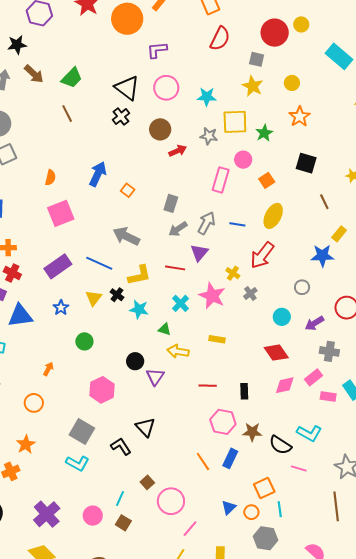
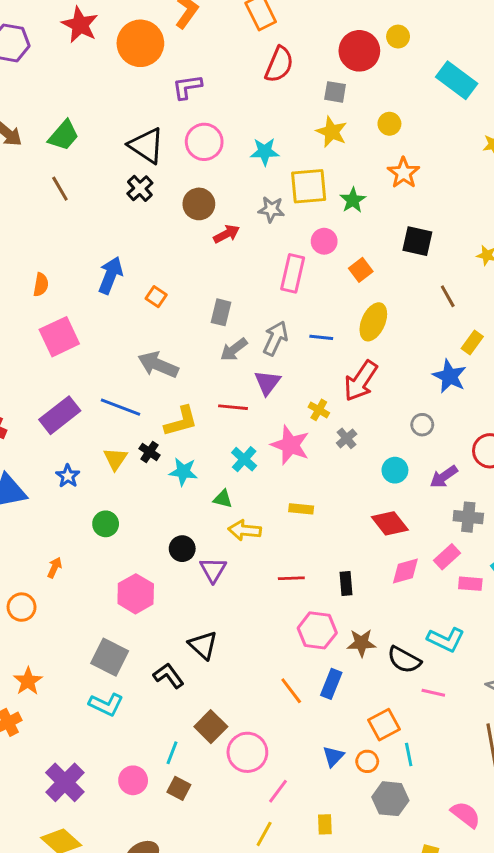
blue star: (322, 256) -> (450, 376), turned 30
orange circle: (34, 403) -> (22, 607), moved
brown square: (147, 482) -> (211, 727), size x1.5

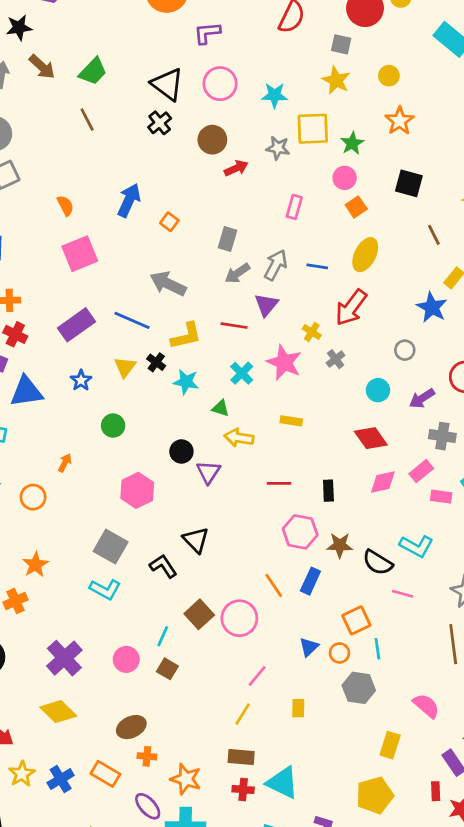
pink circle: (324, 241) -> (345, 178), moved
pink rectangle: (293, 273) -> (294, 207), size x0.7
orange semicircle: (41, 285) -> (65, 206), turned -40
pink circle: (247, 752) -> (239, 618), moved

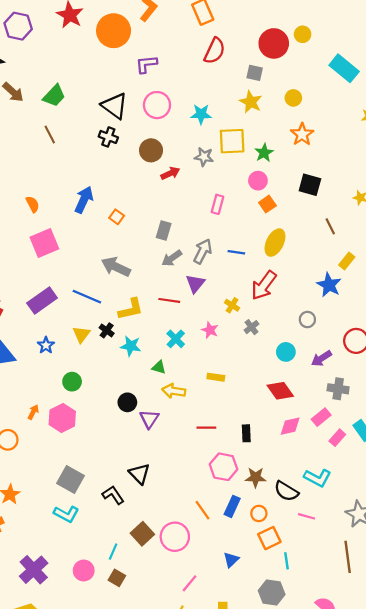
black cross: (160, 123) -> (108, 137), turned -30
pink star: (284, 363) -> (210, 330), size x0.6
pink hexagon: (137, 490) -> (62, 418), moved
pink rectangle: (441, 497) -> (337, 438), turned -56
orange circle: (339, 653) -> (259, 513), moved

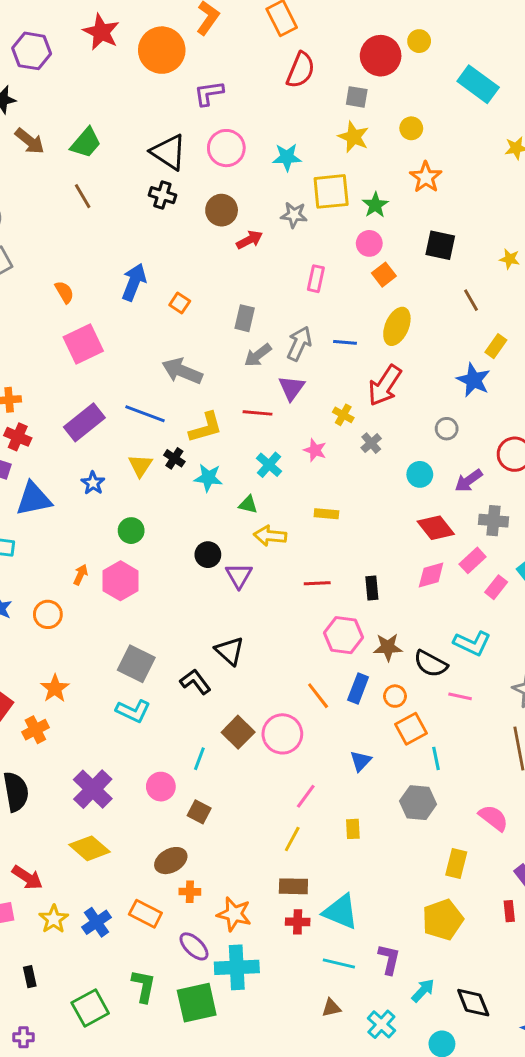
red diamond: (280, 391) -> (436, 528), moved
brown square: (117, 578) -> (199, 812), moved

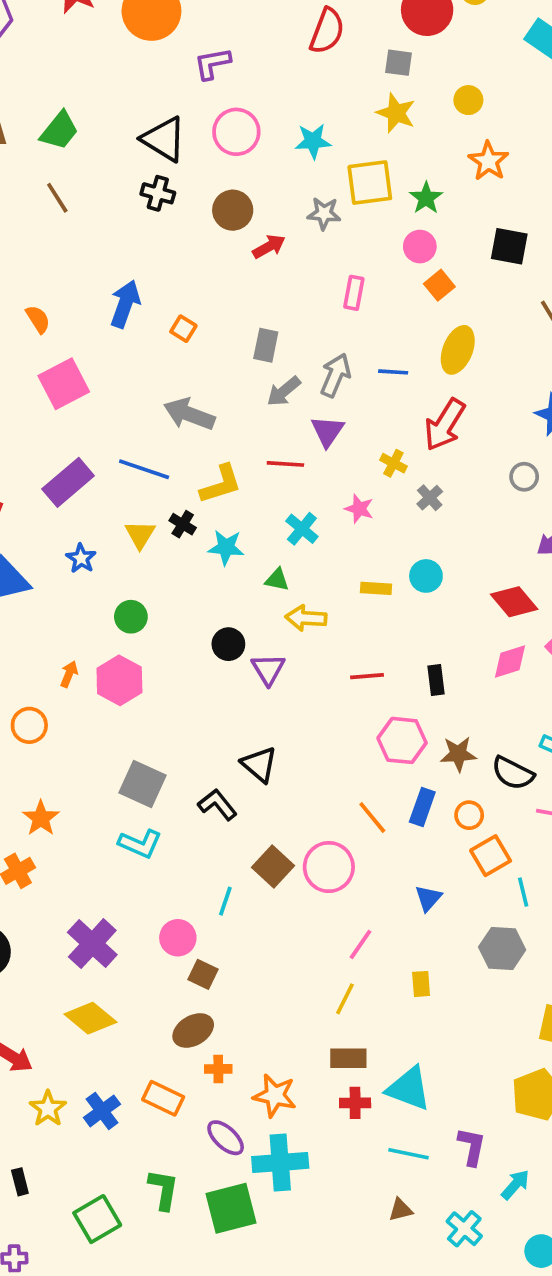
cyan circle: (420, 474) -> (426, 576), moved
brown square: (199, 812) -> (203, 974), moved

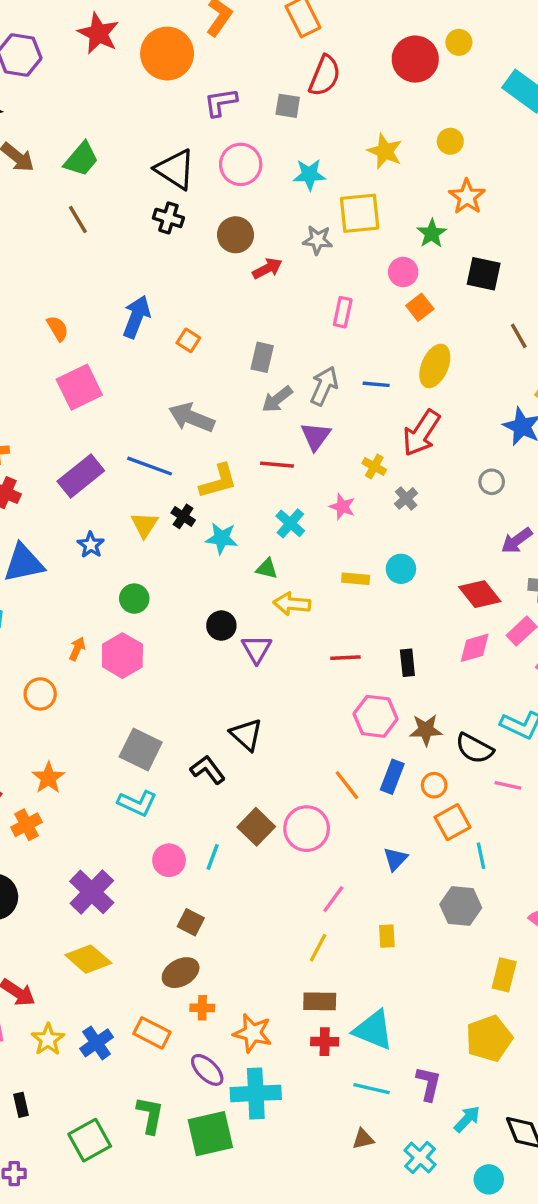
gray square: (399, 63) -> (288, 106), moved
green star: (426, 198) -> (432, 233), moved
pink circle: (178, 938) -> (169, 860), moved

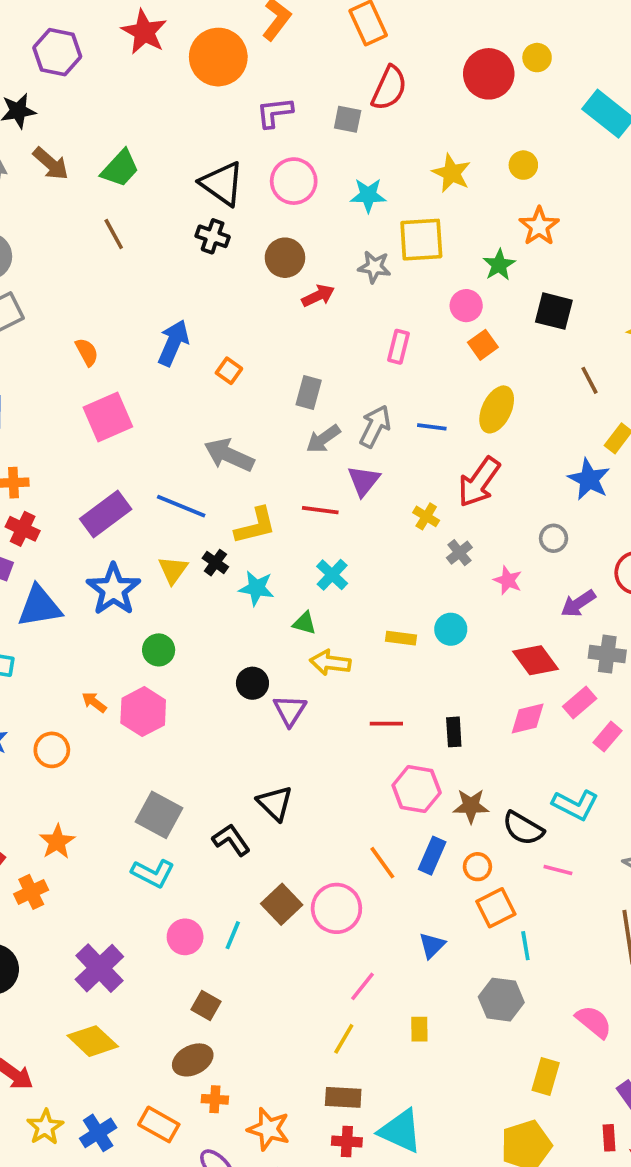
pink star: (342, 507) -> (508, 580), moved
blue star: (91, 545) -> (113, 589), size x1.8
orange arrow: (77, 649) -> (94, 702), turned -80

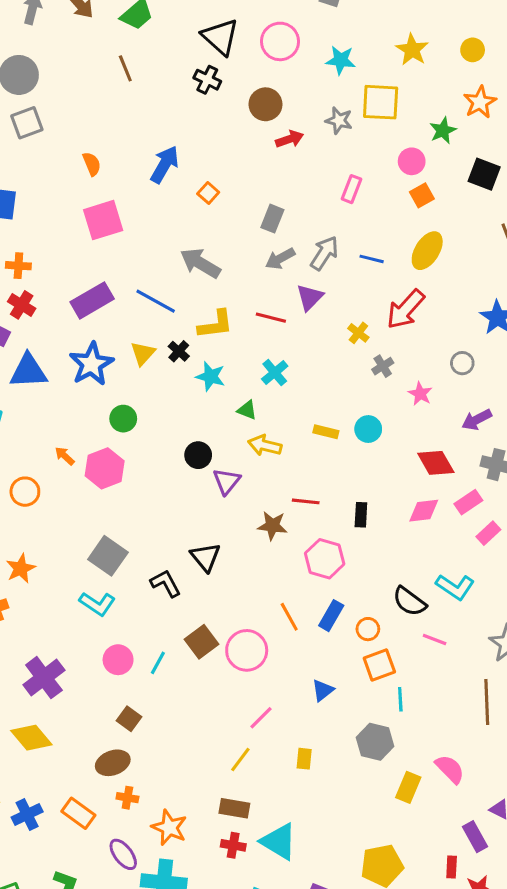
brown star: (471, 806) -> (272, 526), moved
yellow rectangle: (546, 1077) -> (408, 787), moved

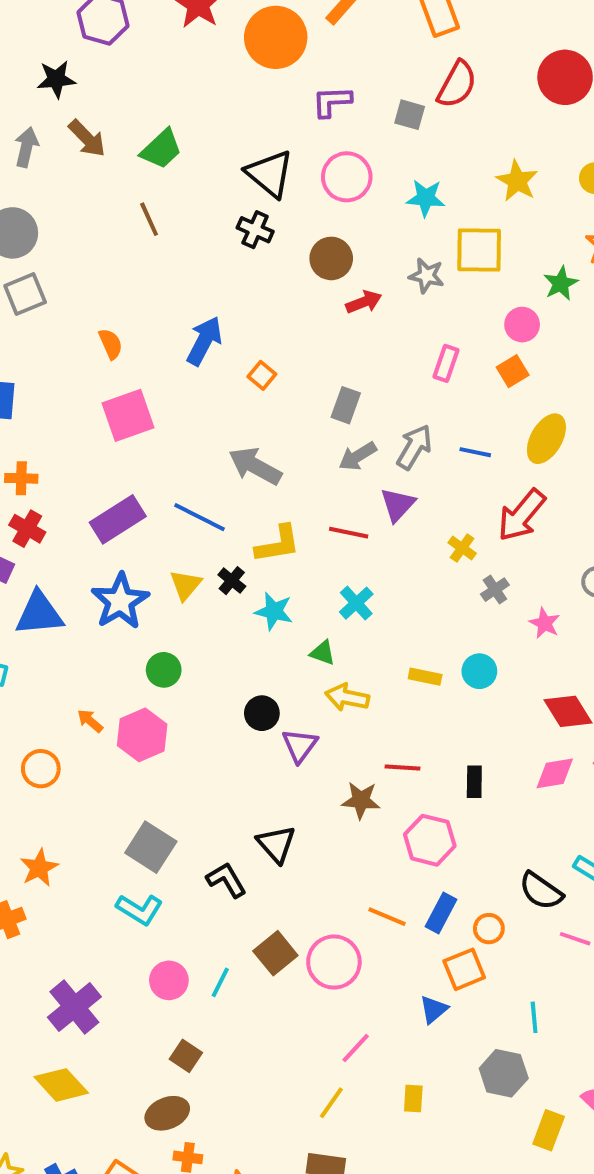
orange square: (422, 195) -> (513, 371), moved
orange line: (289, 617) -> (387, 917), turned -36
orange square: (379, 665) -> (464, 969), moved

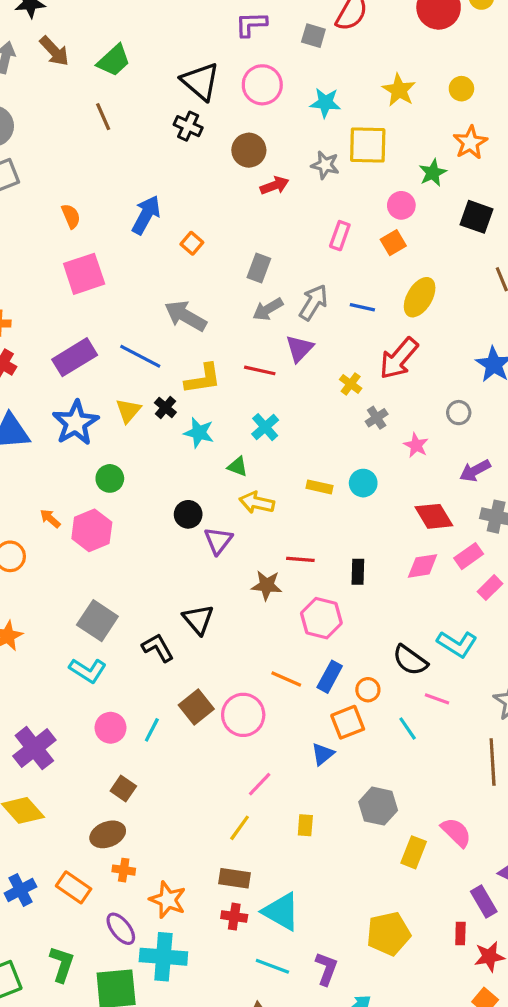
cyan line: (534, 1017) -> (408, 728), moved, turned -30

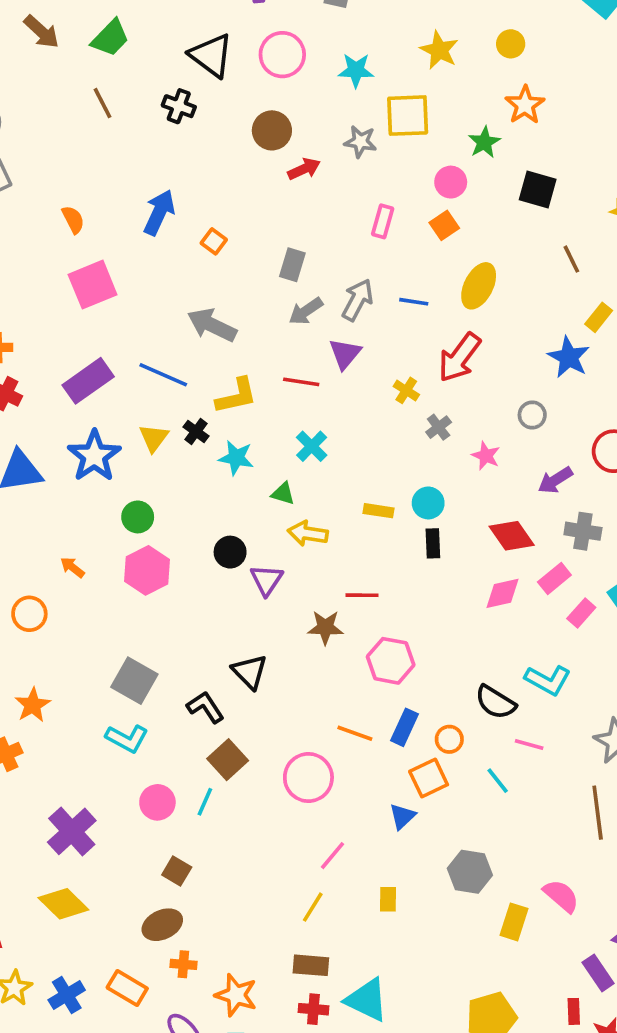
black cross: (188, 126) -> (179, 106), moved
pink hexagon: (92, 530) -> (147, 570), moved
black rectangle: (358, 572) -> (433, 543), moved
brown square: (196, 707) -> (228, 760), moved

